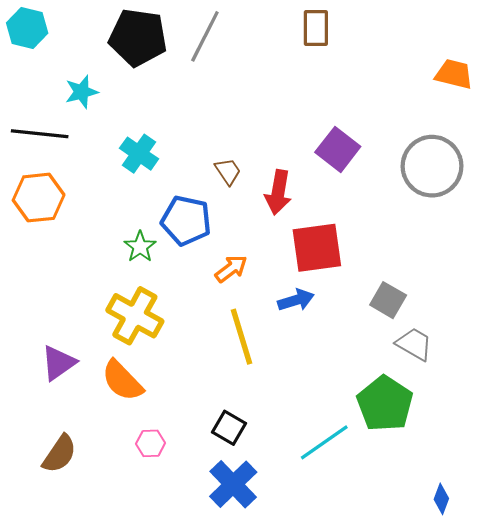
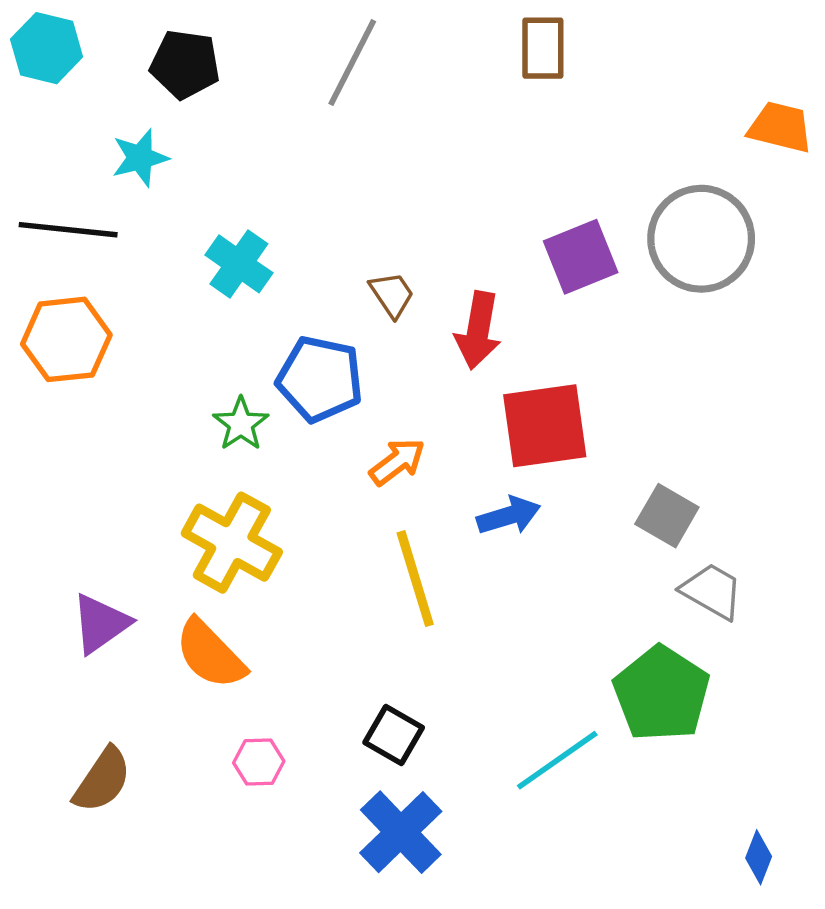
black pentagon: (138, 37) -> (185, 64), moved, size x0.7
purple square: (338, 149) -> (581, 257), turned 30
gray circle: (432, 166) -> (701, 239), moved

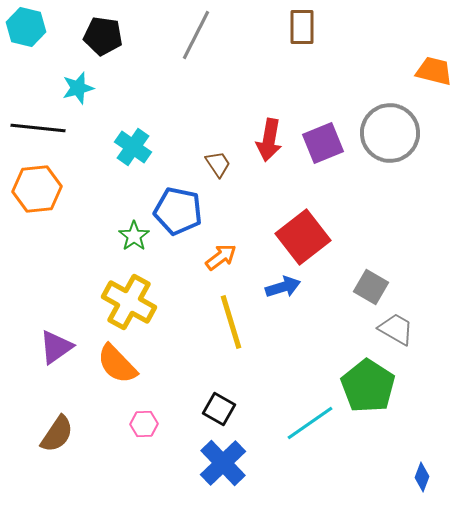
red arrow: (478, 330) -> (269, 140), moved
red square: (545, 426) -> (303, 237), turned -30

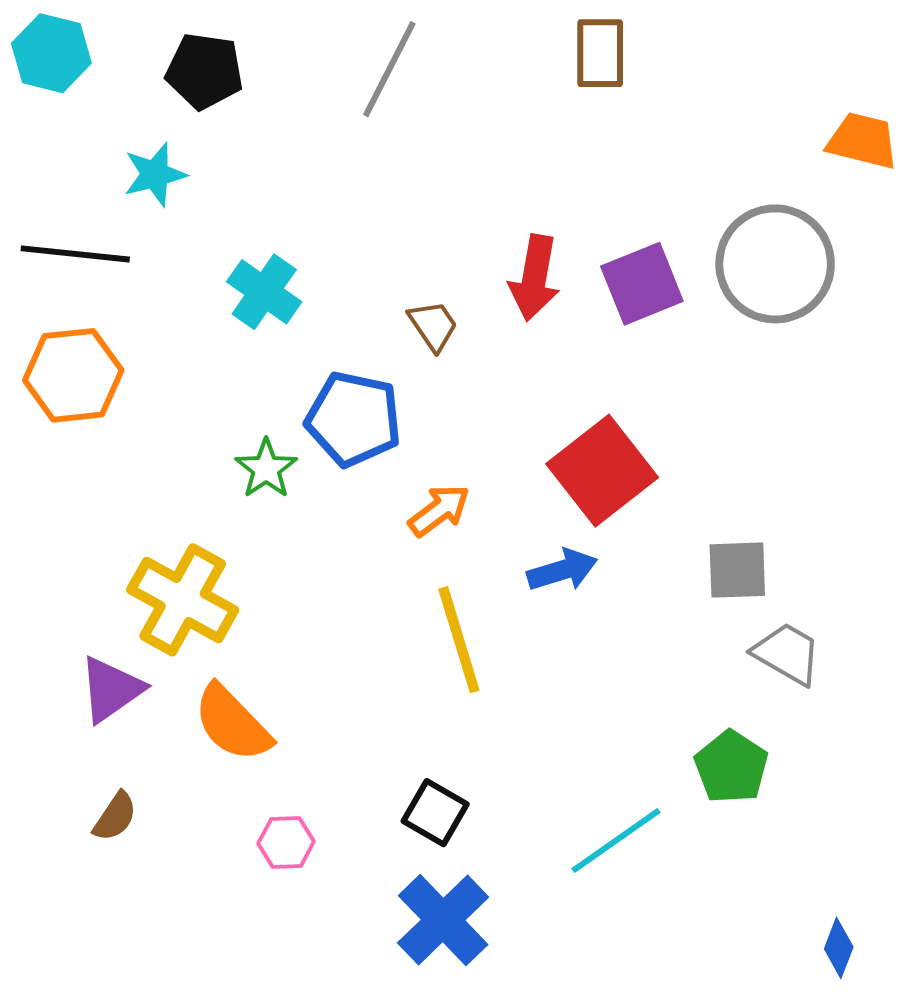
gray square: (371, 287) -> (737, 570), turned -32
yellow cross: (129, 302) -> (183, 600), moved
green pentagon: (368, 386) -> (731, 767), size x0.7
brown semicircle: (57, 434) -> (115, 817), moved, size x0.7

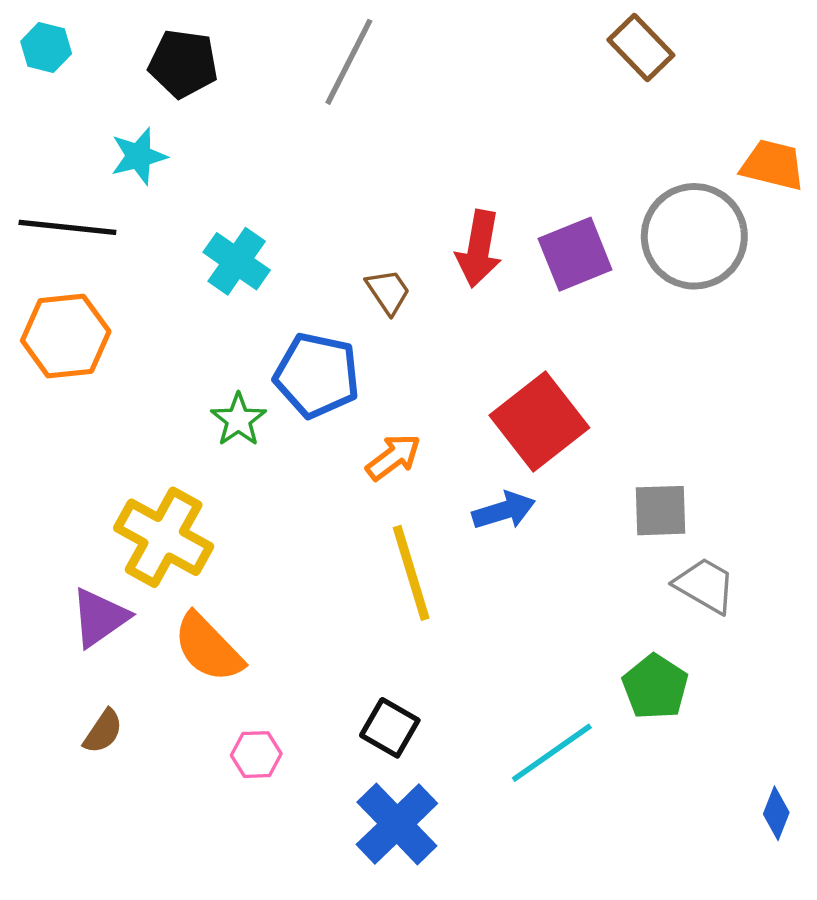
cyan hexagon: (51, 53) -> (46, 48), size x0.7
brown rectangle: (600, 53) -> (641, 48), moved, turned -44
orange trapezoid: (863, 141) -> (773, 165), moved
blue diamond: (839, 948) -> (776, 813), moved

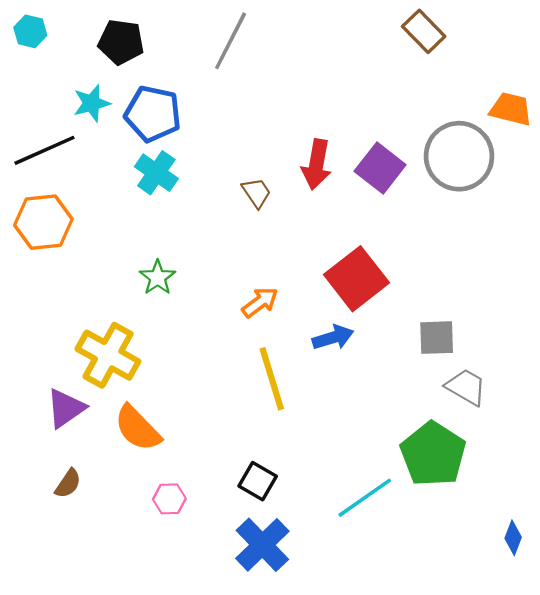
black line: (67, 227) -> (44, 150), turned -30
purple square: (575, 254) -> (380, 168), turned -30
blue pentagon: (317, 375) -> (153, 114), moved
green pentagon: (655, 687) -> (433, 454), size x1.5

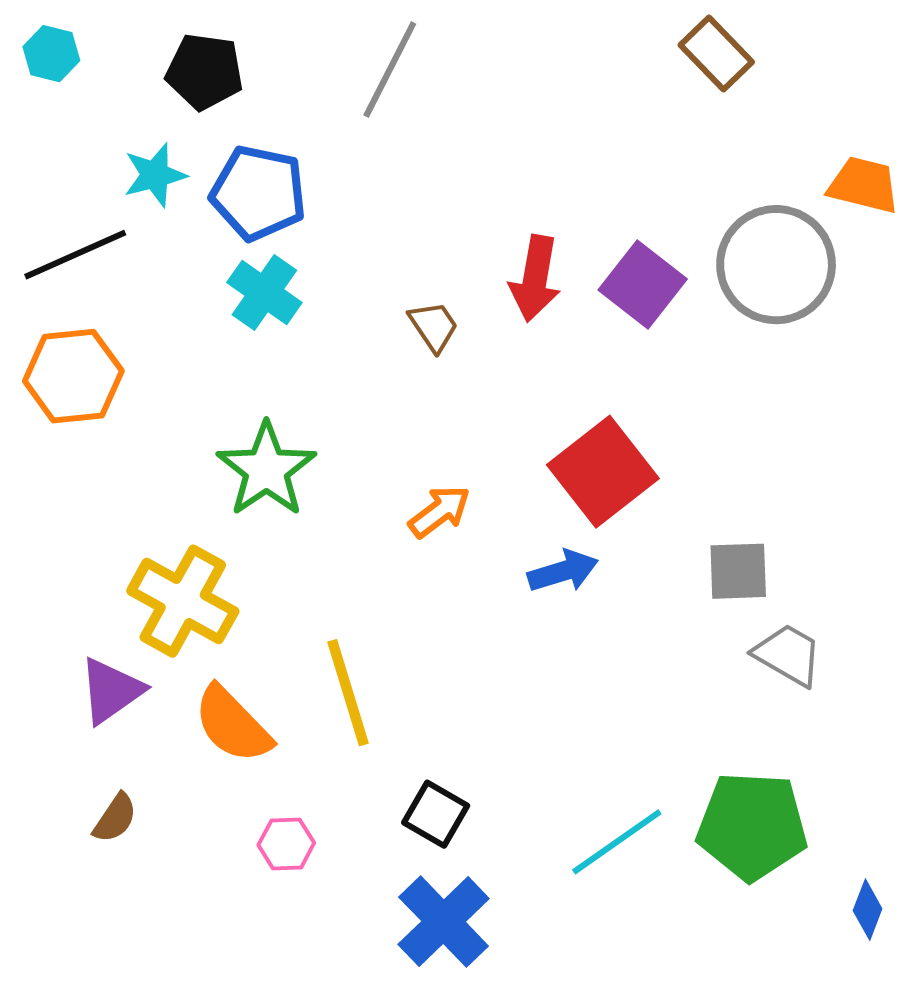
green star: (158, 277) -> (266, 470), size x1.6
yellow line: (272, 379) -> (348, 693), moved
green pentagon: (433, 454) -> (752, 826), moved, turned -30

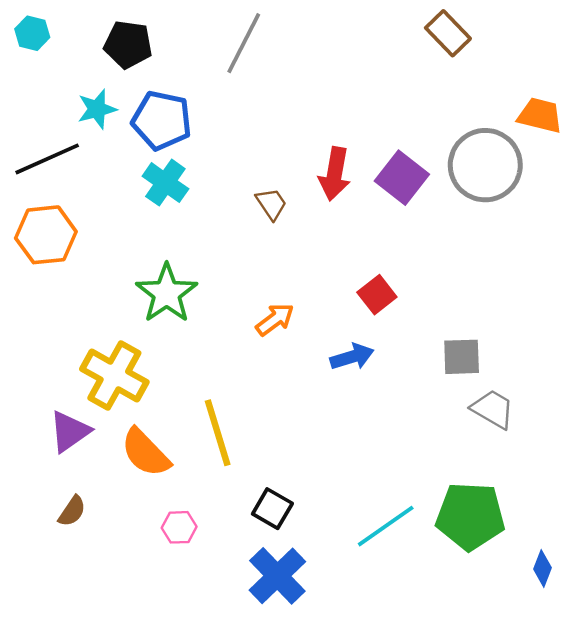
red square: (603, 472) -> (377, 295), size x0.6

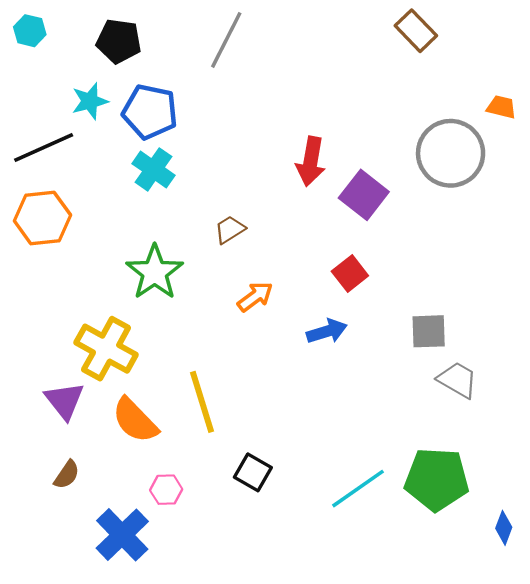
orange trapezoid: (540, 115) -> (501, 107), size x0.7
purple square: (402, 178) -> (364, 195), moved
brown trapezoid: (271, 204) -> (230, 230), moved, turned -88
purple triangle: (70, 431) -> (64, 401), turned -33
blue cross: (277, 576) -> (122, 535), moved

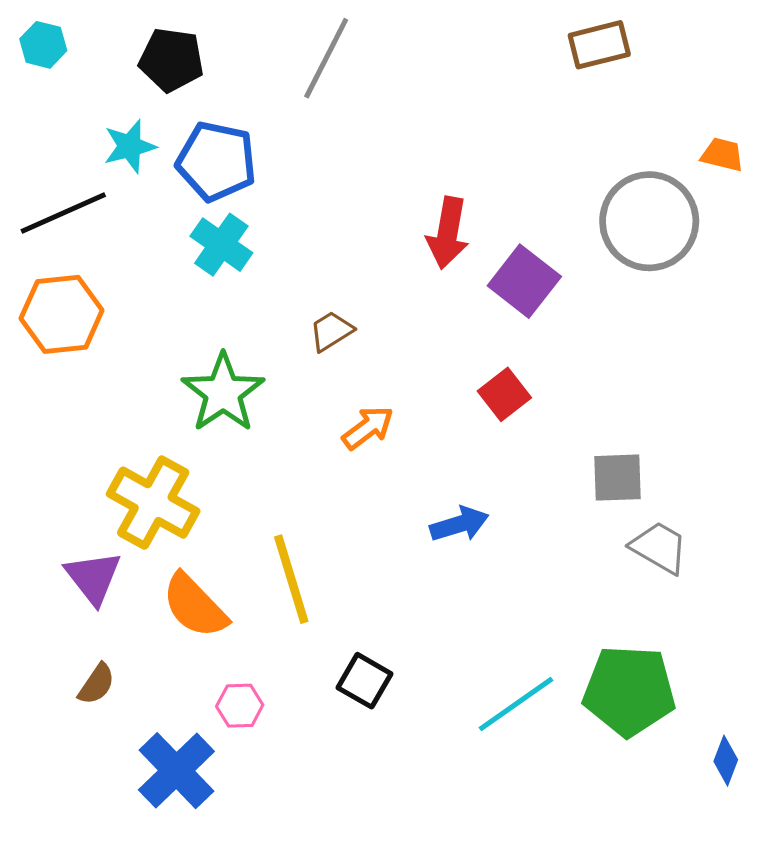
brown rectangle: (416, 31) -> (599, 45), turned -60
blue arrow: (327, 331) -> (459, 524), moved

